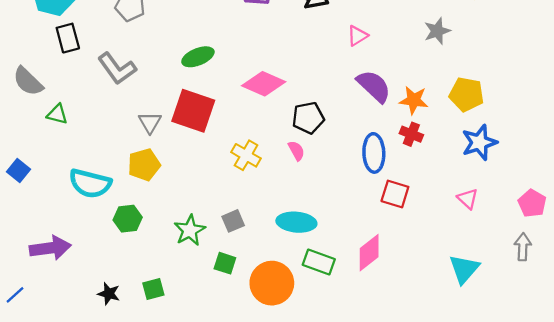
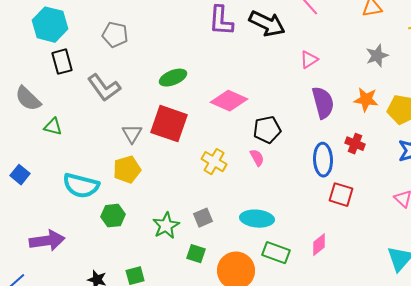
purple semicircle: (374, 86) -> (323, 103), turned 32
orange star: (414, 100) -> (366, 100), moved
pink diamond: (369, 253) -> (319, 245), size x0.7

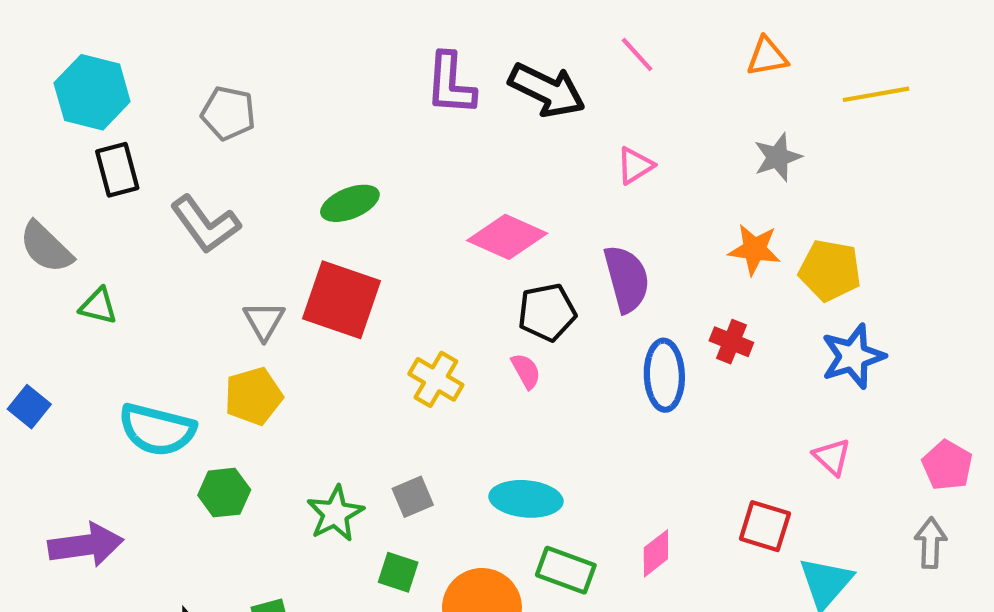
pink diamond: (229, 101) -> (507, 237), moved
purple semicircle: (323, 103) -> (627, 279), moved
red square: (341, 195) -> (765, 526), moved

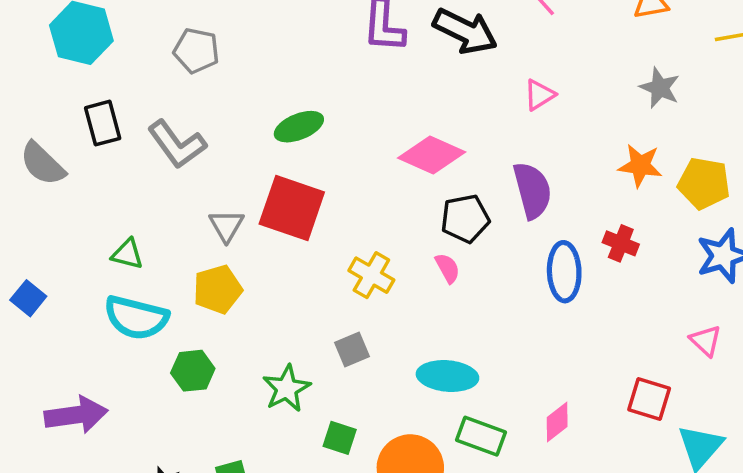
gray star: (778, 157) -> (660, 88), turned -30
black rectangle: (117, 170) -> (103, 123), moved
green triangle: (98, 306) -> (127, 254), moved
gray square: (413, 497) -> (352, 349), moved

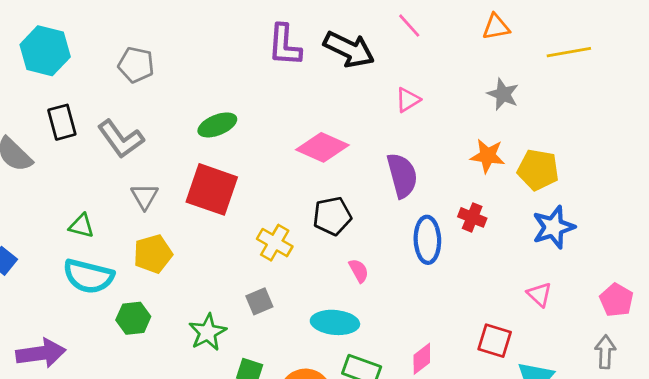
black pentagon: (465, 219) -> (332, 216), moved
gray triangle: (226, 226) -> (145, 196), moved
pink semicircle: (447, 268) -> (359, 271), moved

